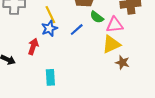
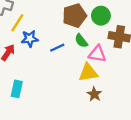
yellow line: (50, 15) -> (17, 23), moved, turned 42

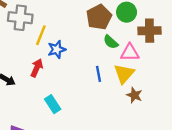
blue line: (57, 48) -> (98, 74), moved, turned -64
yellow triangle: (88, 72) -> (124, 74), turned -30
cyan rectangle: (17, 89) -> (53, 104), turned -35

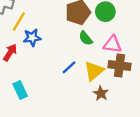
brown cross: (150, 31) -> (119, 66), moved
pink triangle: (130, 53) -> (112, 44), moved
blue line: (98, 74) -> (69, 67), turned 49

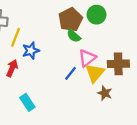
green semicircle: (86, 38) -> (74, 36), moved
pink triangle: (112, 44) -> (87, 58), moved, turned -36

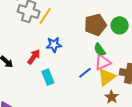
green semicircle: (74, 36) -> (100, 50), moved
yellow line: (16, 37) -> (45, 16), moved
cyan rectangle: (27, 102) -> (48, 77), moved

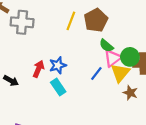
yellow line: (45, 16) -> (71, 21), moved
green circle: (120, 25) -> (130, 57), moved
blue star: (54, 45) -> (58, 65), moved

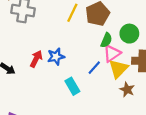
green semicircle: (106, 46) -> (106, 40), turned -112
green circle: (130, 57) -> (129, 34), moved
cyan rectangle: (58, 87) -> (72, 86), moved

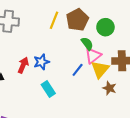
green circle: (129, 34) -> (105, 27), moved
green semicircle: (106, 40) -> (87, 44), turned -56
cyan rectangle: (72, 86) -> (48, 89), moved

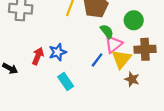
green circle: (105, 27) -> (134, 20), moved

